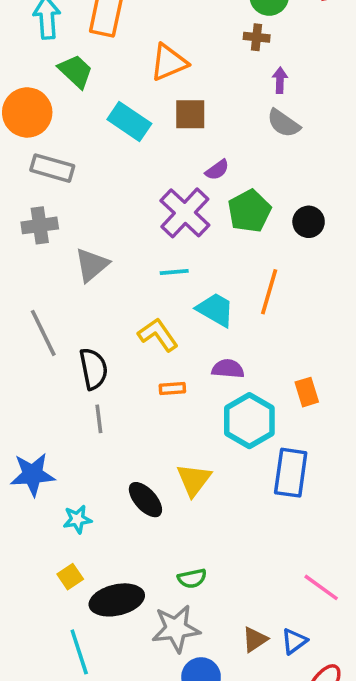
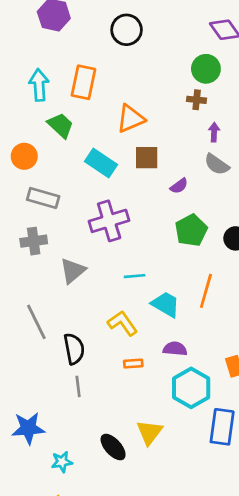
orange circle: (27, 112) -> (24, 156), size x0.7
purple semicircle: (217, 170) -> (179, 186), moved
purple cross: (185, 213) -> (109, 221), moved, turned 30

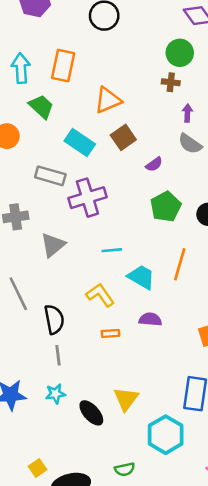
brown square: (147, 158) -> (123, 137), turned -35
gray rectangle: (43, 198) -> (50, 176), moved
cyan hexagon: (191, 388) -> (166, 435), moved
cyan star: (62, 462) -> (55, 394), moved

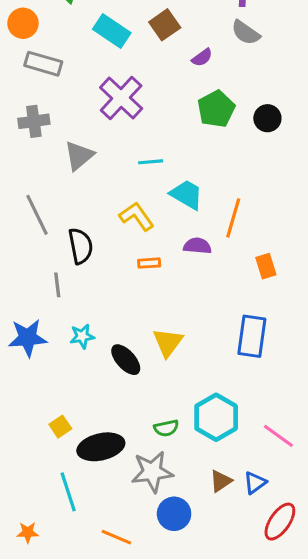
gray rectangle: (50, 176) -> (43, 64), moved
purple cross: (87, 198) -> (121, 98), turned -30
orange line: (180, 264) -> (233, 218), moved
gray line: (58, 355) -> (57, 285), moved
cyan hexagon: (166, 435) -> (216, 417), moved

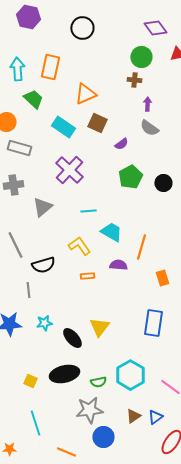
brown square: (165, 25) -> (97, 123), turned -30
black semicircle: (81, 246) -> (43, 265), turned 85
yellow square: (60, 427) -> (30, 381), turned -32
black ellipse: (101, 447) -> (64, 374), moved

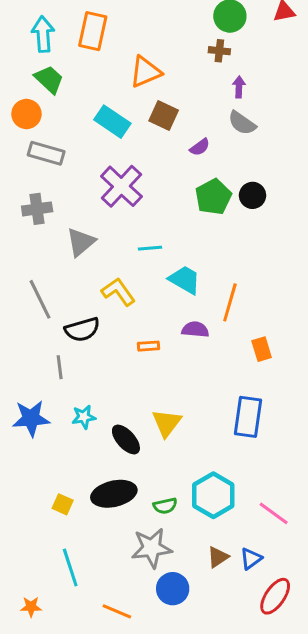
green trapezoid: (33, 99) -> (49, 79), moved
black circle: (163, 183) -> (253, 195), moved
yellow L-shape: (79, 246) -> (118, 292), moved

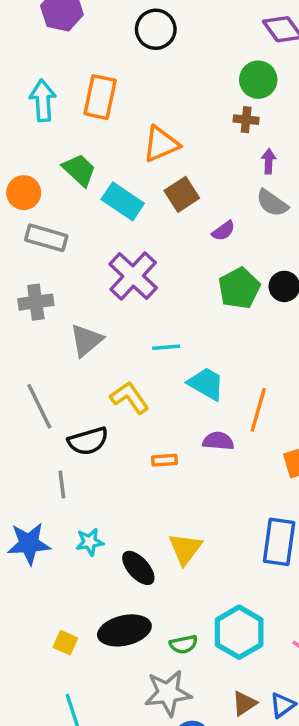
green trapezoid: (49, 79) -> (79, 170), moved
brown square: (164, 116) -> (182, 194), turned 32

